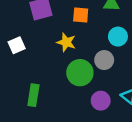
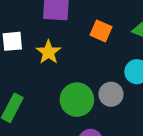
yellow star: (66, 42) -> (48, 52), moved

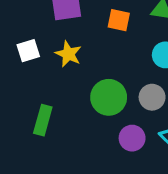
gray circle: (111, 94) -> (152, 97), moved

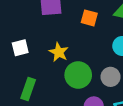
white square: (28, 51) -> (20, 48), moved
yellow star: (68, 54) -> (59, 52), moved

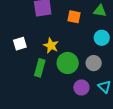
green rectangle: (28, 89) -> (40, 68), moved

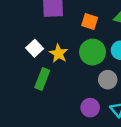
white square: (20, 44) -> (35, 48), moved, turned -32
green circle: (68, 63) -> (93, 52), moved

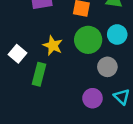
white square: (35, 48) -> (18, 54), moved

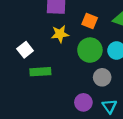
yellow star: (53, 46) -> (60, 34), moved, turned 30
green rectangle: (39, 74) -> (40, 72), turned 60

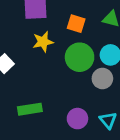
green rectangle: (40, 72) -> (30, 109), moved
gray circle: (102, 77) -> (102, 79), moved

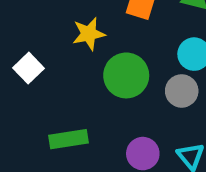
green circle: (80, 57) -> (126, 75), moved

